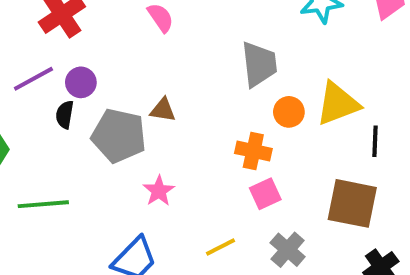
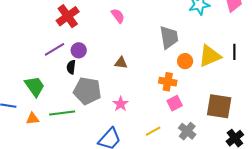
gray pentagon: (119, 136) -> (87, 91), moved
black line: (375, 141) -> (234, 52), moved

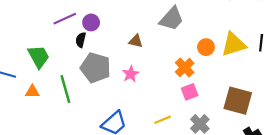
gray trapezoid: (169, 37) -> (171, 19), moved, turned 45
orange cross: (168, 82) -> (185, 68), turned 30
pink star: (121, 104) -> (131, 74), moved
green line: (62, 113) -> (65, 89), turned 75

